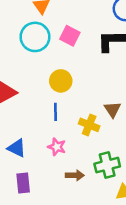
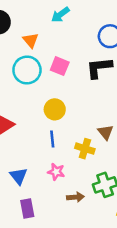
blue triangle: (17, 148) -> (19, 176), turned 30

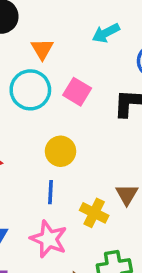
cyan arrow: (60, 15) -> (106, 33), moved
pink star: (56, 172) -> (49, 239), size x1.5

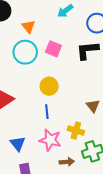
yellow cross: (94, 213) -> (76, 131), moved

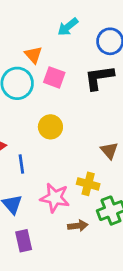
orange triangle: (28, 27) -> (33, 55), moved
blue line: (47, 112) -> (21, 164), moved

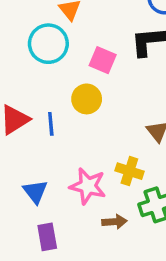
pink square: (54, 77) -> (103, 60), moved
blue line: (21, 164) -> (51, 124), moved

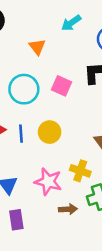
cyan circle: (48, 44) -> (24, 89), moved
yellow circle: (87, 99) -> (50, 132), moved

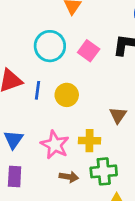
yellow cross: (80, 171) -> (89, 141), turned -30

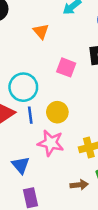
cyan circle: (50, 46) -> (23, 87), moved
pink star: (55, 145) -> (51, 143), moved

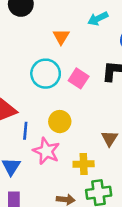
cyan circle: (23, 87) -> (46, 74), moved
blue line: (30, 115) -> (25, 131), moved

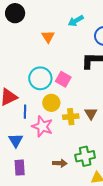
cyan circle: (46, 74) -> (40, 78), moved
pink square: (79, 78) -> (63, 79), moved
yellow cross: (84, 164) -> (71, 117), moved

